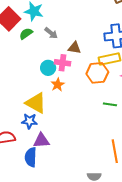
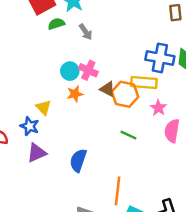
brown triangle: (75, 48) -> (107, 89), moved
yellow triangle: (36, 103) -> (43, 107), size x0.6
purple triangle: (41, 141) -> (37, 153), turned -36
blue semicircle: (31, 157) -> (78, 160), moved

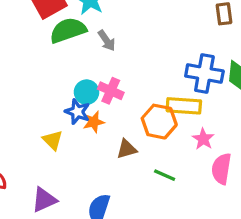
green semicircle: (56, 24) -> (68, 30), size x1.6
brown triangle: (107, 89) -> (127, 149), moved, turned -42
blue star: (30, 126) -> (77, 112), moved

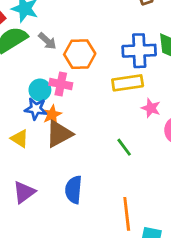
orange hexagon: (159, 122) -> (80, 54), moved
brown triangle: (127, 149) -> (59, 134), moved, size x1.5
green line: (165, 175) -> (124, 147), turned 42

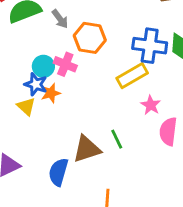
yellow rectangle: (128, 83) -> (132, 76), turned -32
brown triangle: (59, 134) -> (87, 149), moved
yellow triangle: (20, 139) -> (26, 106), moved

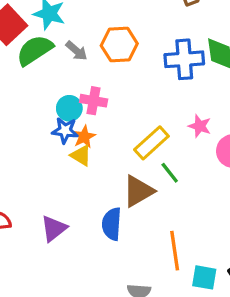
orange hexagon: (90, 38) -> (119, 45), moved
yellow rectangle: (132, 76) -> (151, 143), moved
yellow triangle: (26, 106) -> (81, 155), moved

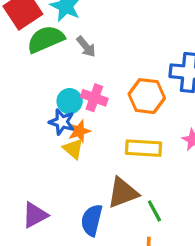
orange hexagon: (119, 45) -> (147, 96), moved
yellow rectangle: (151, 143) -> (144, 148), turned 36
green line: (170, 173) -> (154, 211), moved

